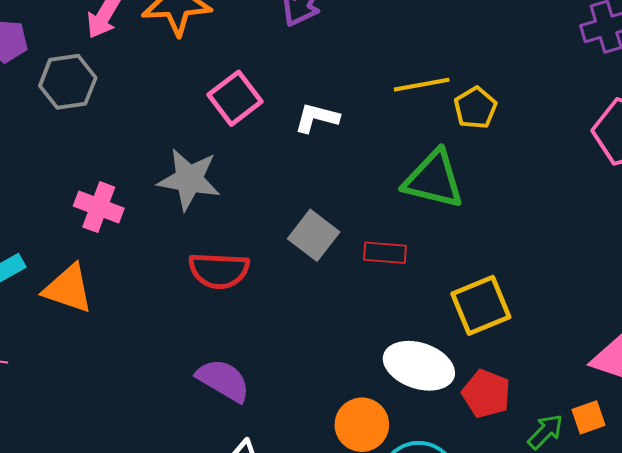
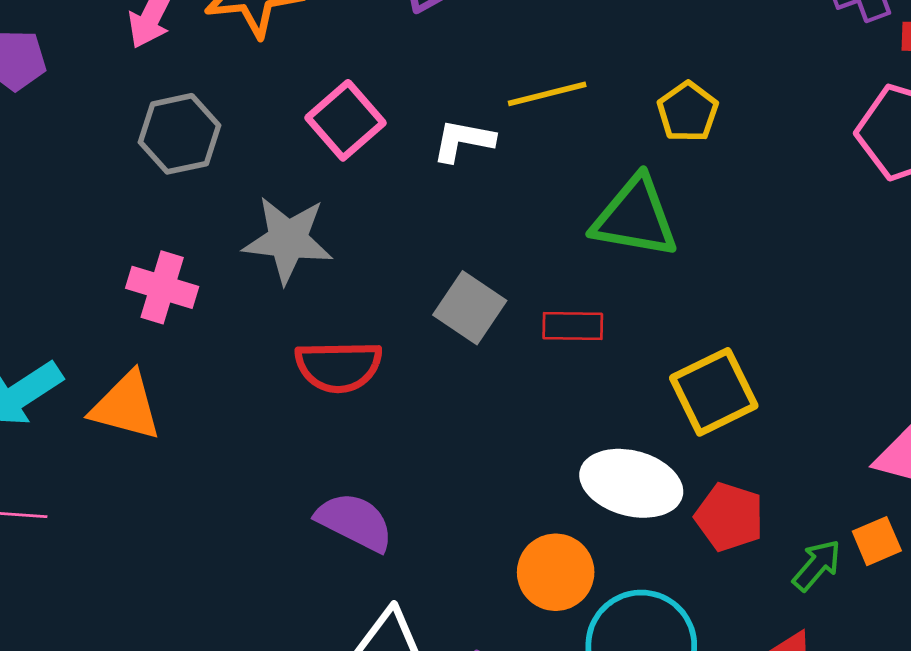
gray hexagon: (68, 82) -> (180, 134), moved
yellow line: (422, 85) -> (547, 94), moved

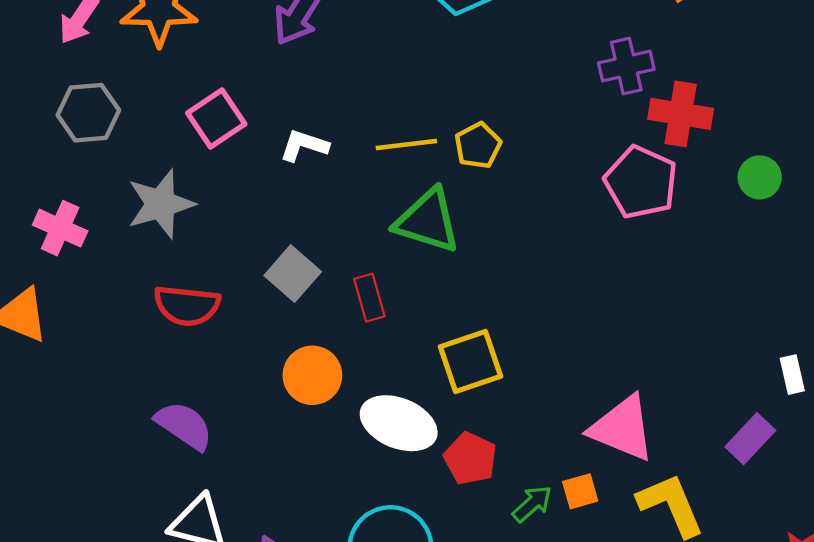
yellow line: (547, 94) -> (406, 144), moved
gray star: (288, 240) -> (161, 204), turned -30
red rectangle: (573, 326) -> (369, 298), turned 66
orange circle: (556, 572) -> (312, 375), moved

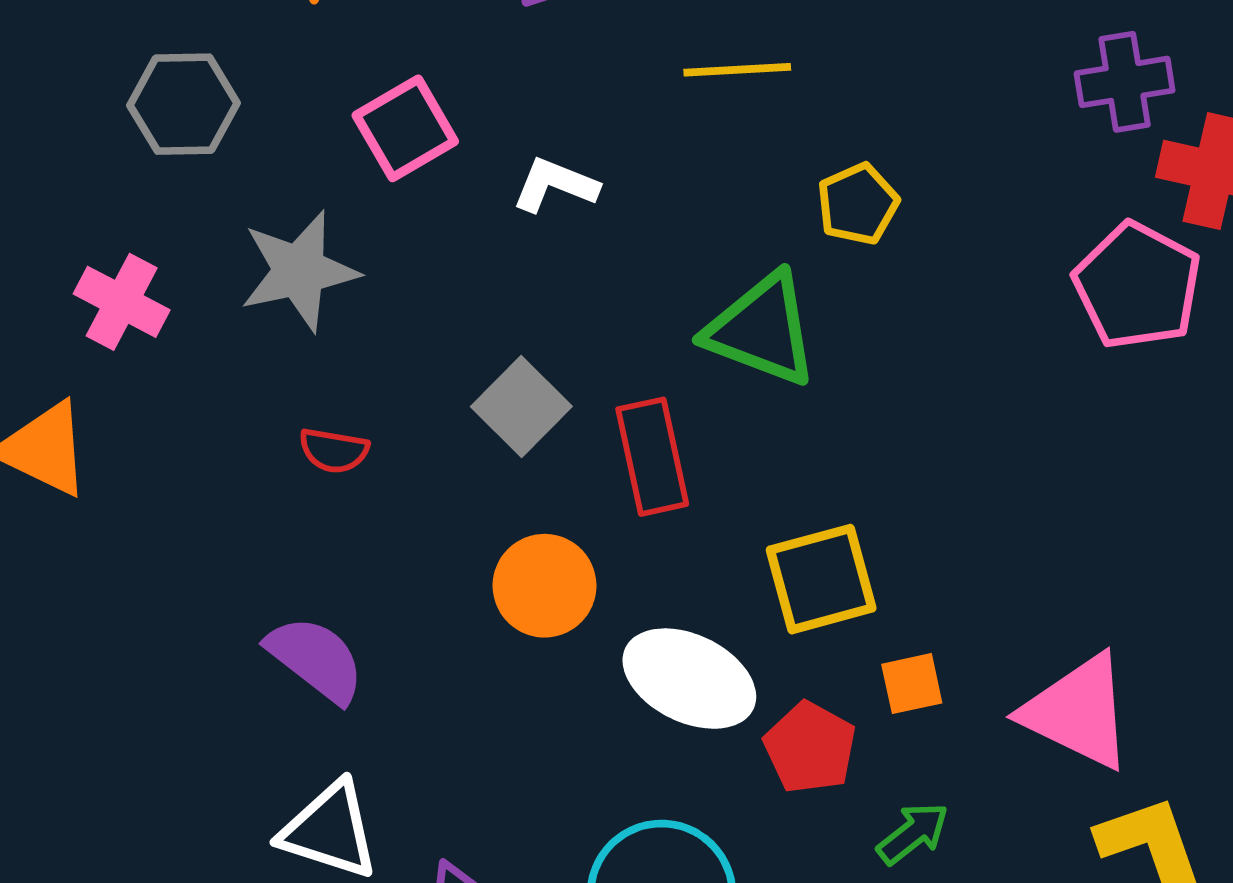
yellow line: (406, 144) -> (737, 70), moved
red rectangle: (369, 298) -> (652, 457), size x1.4
red semicircle: (187, 306) -> (334, 450), size x0.6
orange square: (580, 491) -> (912, 684), moved

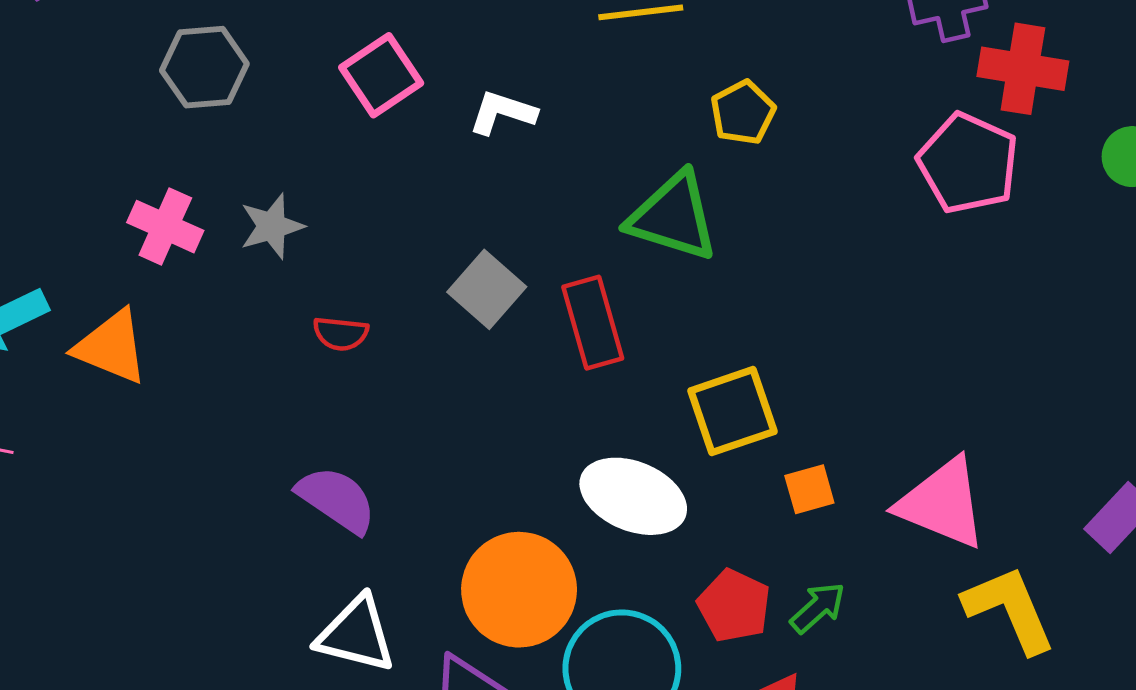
gray star: (299, 271) -> (272, 226), moved, size x0.7
orange circle: (545, 586) -> (519, 590), moved, size x1.4
red pentagon: (810, 748) -> (734, 606), moved

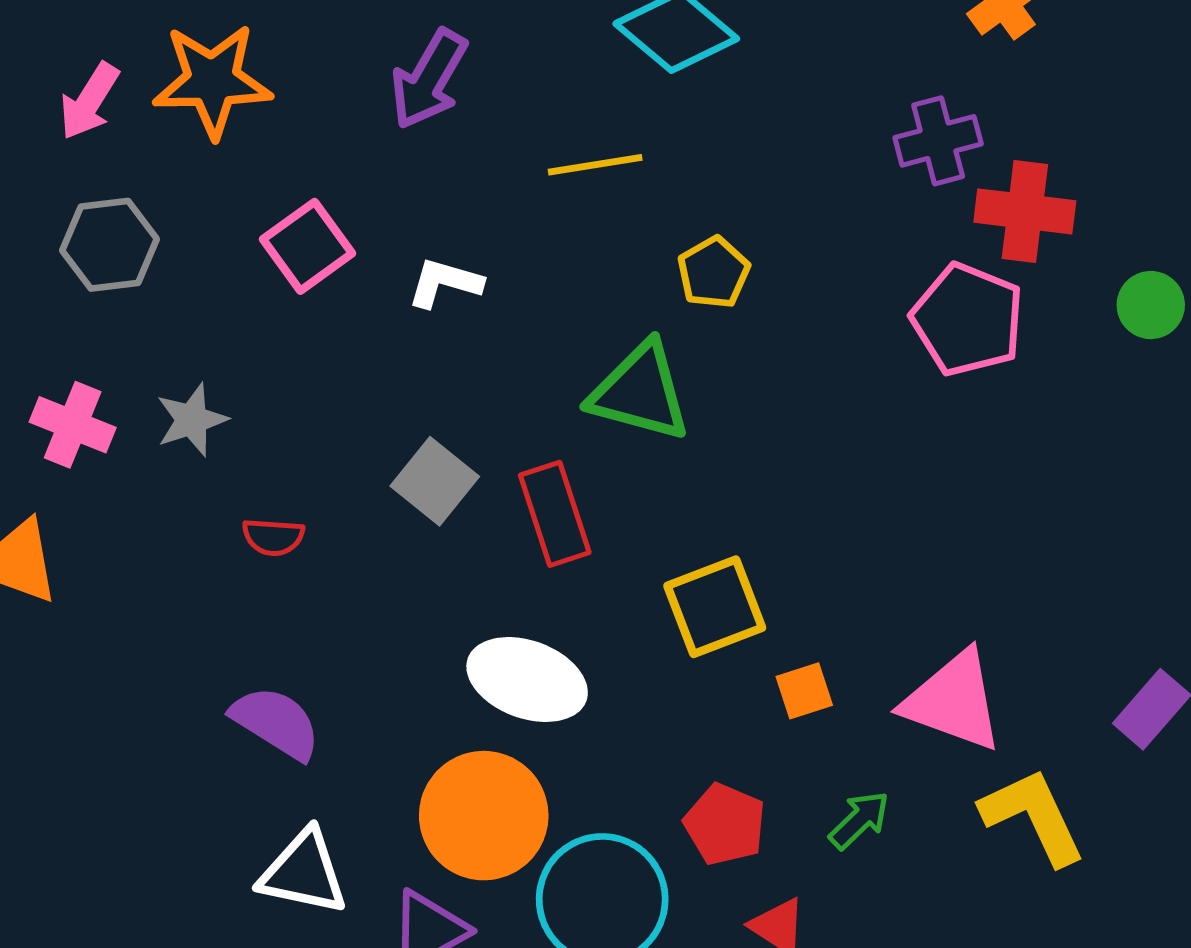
white ellipse: (633, 496) -> (527, 680), moved
green arrow: (818, 608) -> (859, 820), moved

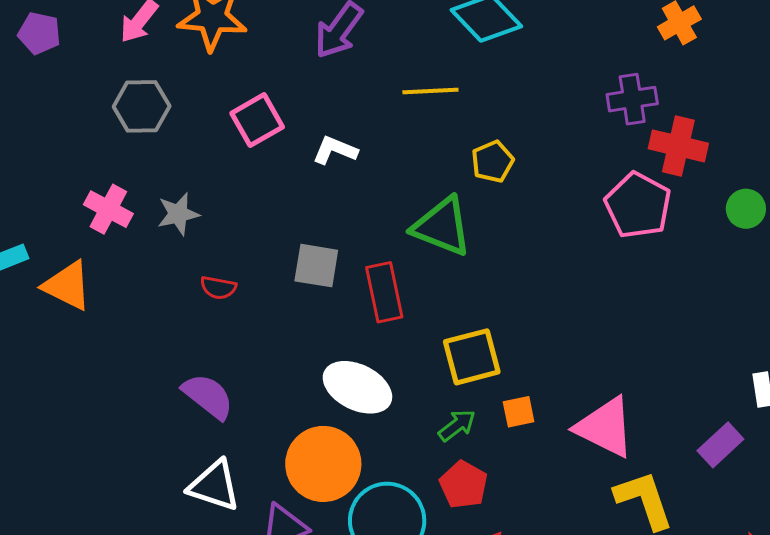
gray square: (435, 481) -> (316, 266), turned -36
green arrow: (859, 820) -> (457, 425), moved

